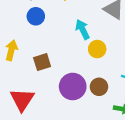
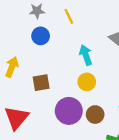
yellow circle: (97, 49) -> (87, 82), moved

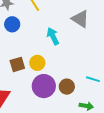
yellow circle: (87, 82) -> (37, 63), moved

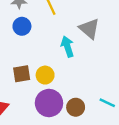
gray triangle: (80, 19) -> (89, 29), moved

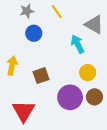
yellow circle: (45, 75) -> (88, 73), moved

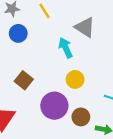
brown square: (41, 76) -> (24, 80), turned -35
brown circle: (94, 97) -> (81, 117), moved

